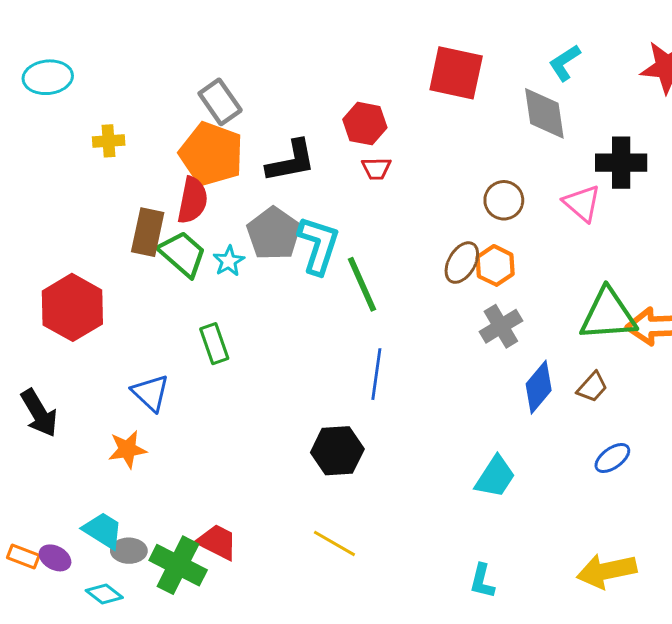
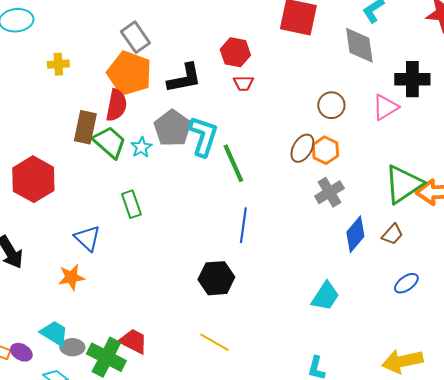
pink triangle: (582, 203) -> (385, 107), turned 48
green triangle: (608, 315) -> (403, 184), turned -30

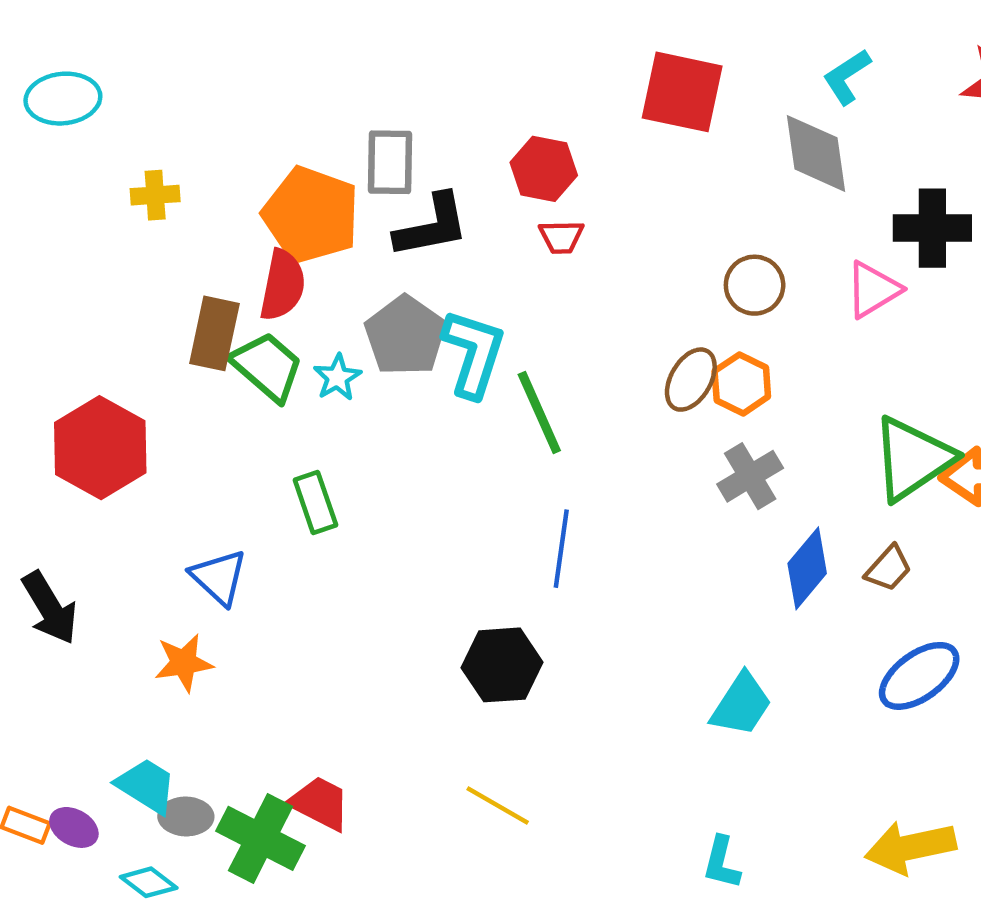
gray rectangle: (135, 37) -> (390, 162), moved, turned 36
blue ellipse: (406, 283) -> (919, 676), size x1.5

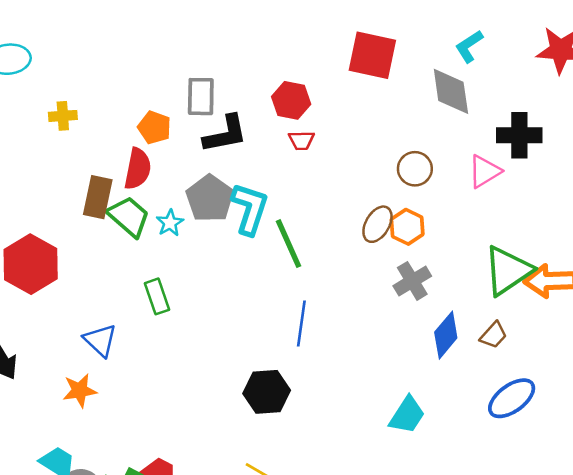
orange pentagon: (311, 215) -> (154, 127), size x0.6

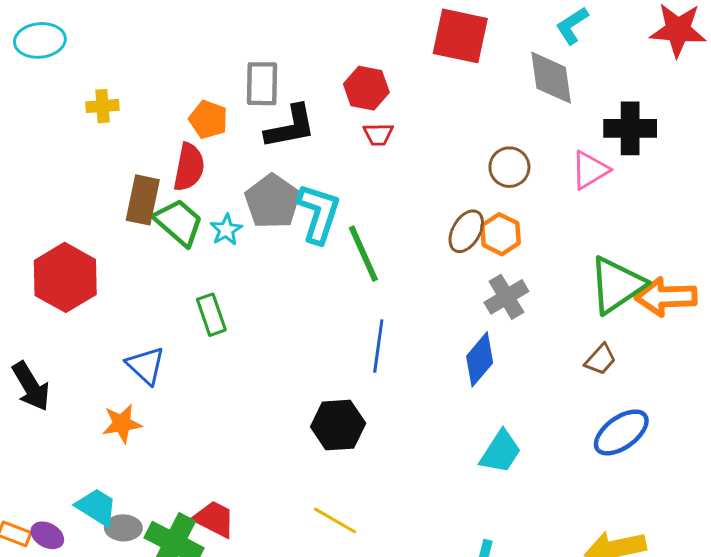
blue diamond: (446, 335) -> (480, 359), moved

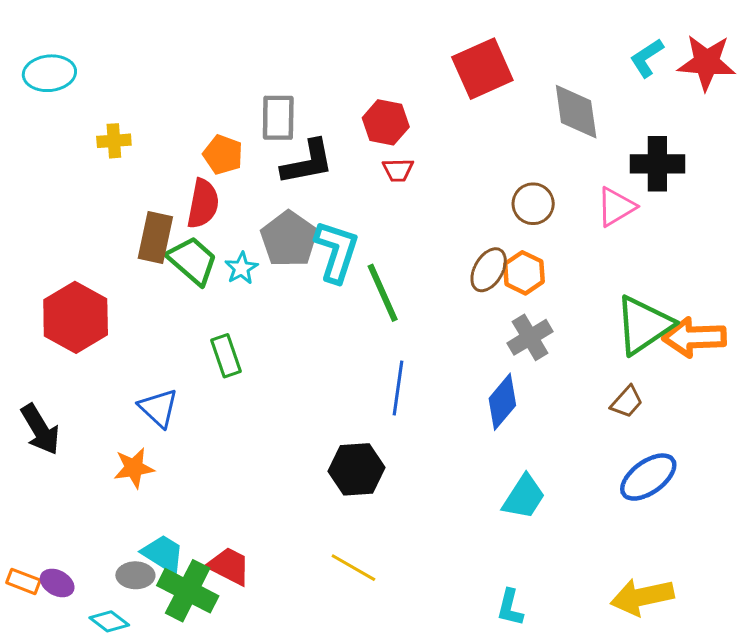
cyan L-shape: (572, 26) -> (647, 58), moved
red square: (460, 36) -> (482, 69), turned -36
cyan trapezoid: (97, 507) -> (163, 554), moved

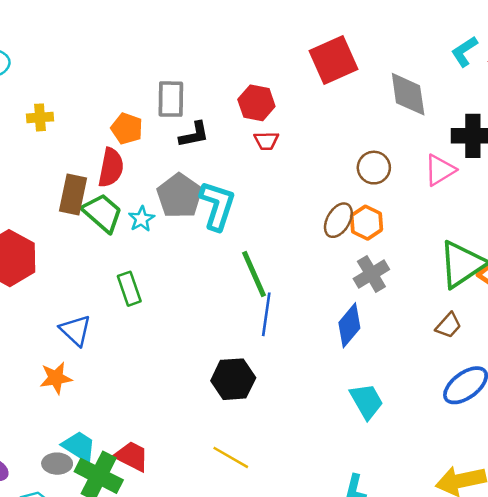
black L-shape: (307, 162) -> (194, 135), size x0.7
green line: (383, 293) -> (254, 274), moved
cyan trapezoid: (524, 497) -> (367, 401), turned -63

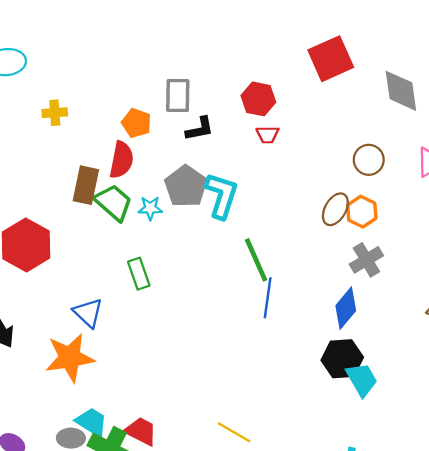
cyan star: (141, 219) -> (150, 208), turned 30
orange star: (56, 378) -> (70, 358), size x1.6
black hexagon: (233, 379) -> (342, 359), moved

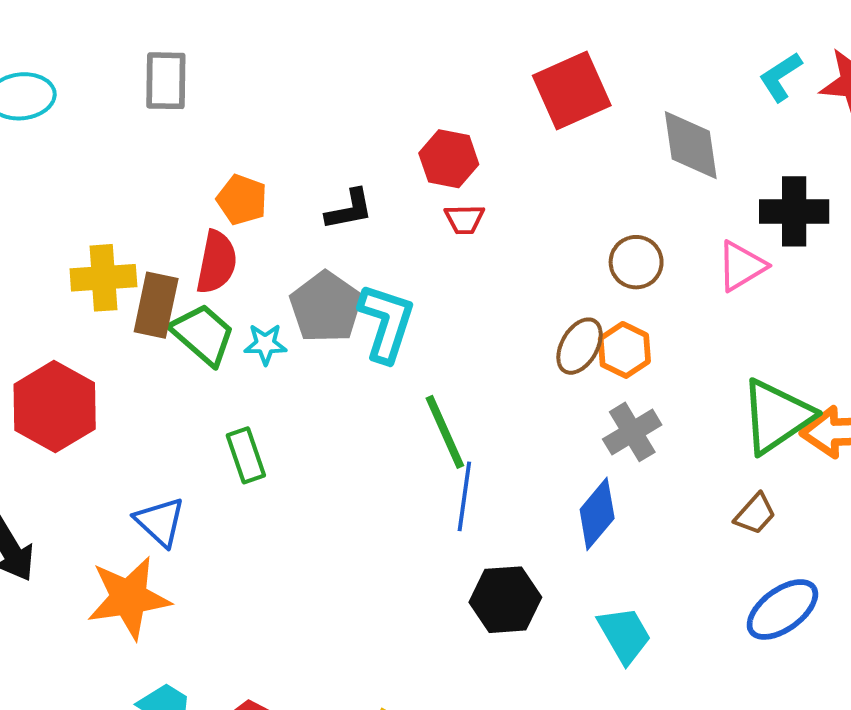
gray rectangle: (178, 95) -> (166, 81), moved
yellow cross: (55, 113) -> (103, 278), moved, size x1.5
black hexagon: (342, 359) -> (505, 600), moved

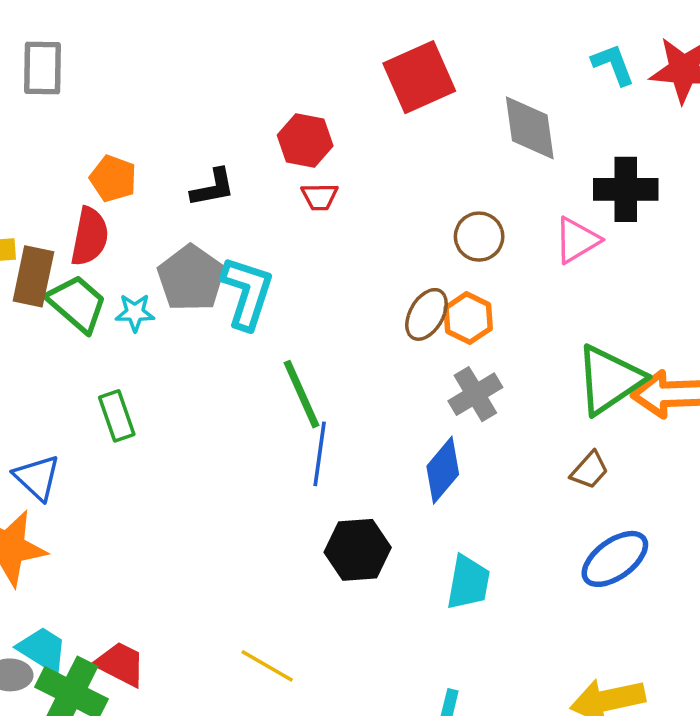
cyan L-shape: (780, 77) -> (613, 64), turned 102
cyan trapezoid: (624, 635) -> (468, 583), turned 40

